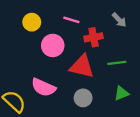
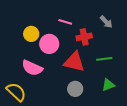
yellow circle: (32, 22) -> (31, 34), moved
pink semicircle: (43, 87) -> (32, 68), moved

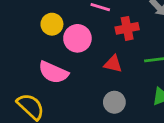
red triangle: (74, 62) -> (113, 64), size x0.6

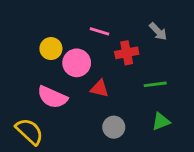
red triangle: (113, 64) -> (100, 89), moved

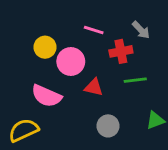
gray arrow: (158, 31) -> (141, 30), moved
green line: (155, 84) -> (135, 80), moved
yellow semicircle: (29, 131) -> (24, 130), turned -68

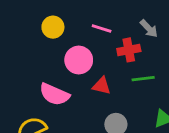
yellow circle: (45, 47) -> (53, 27), moved

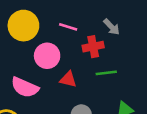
yellow circle: (53, 27) -> (23, 26), size x1.5

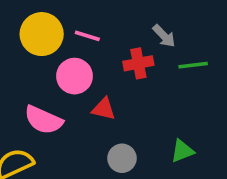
pink line: (68, 27) -> (87, 36), moved
green line: (106, 73) -> (193, 65), moved

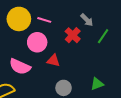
red cross: (138, 63) -> (73, 35), turned -35
green line: (193, 65) -> (103, 36), turned -49

